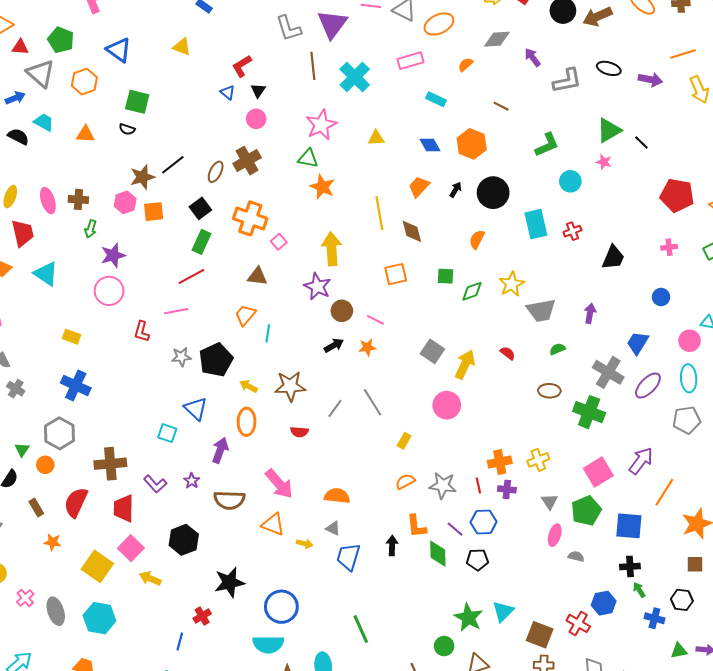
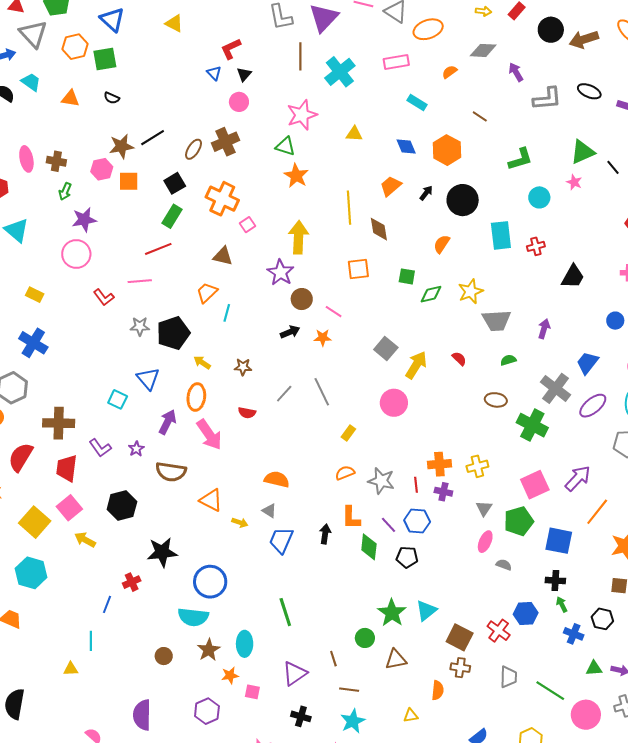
green square: (137, 102) -> (105, 59), moved, turned -30
red L-shape: (142, 331) -> (104, 297), turned -60
brown star: (290, 386) -> (243, 367), size x0.6
pink arrow: (279, 484) -> (209, 435), moved

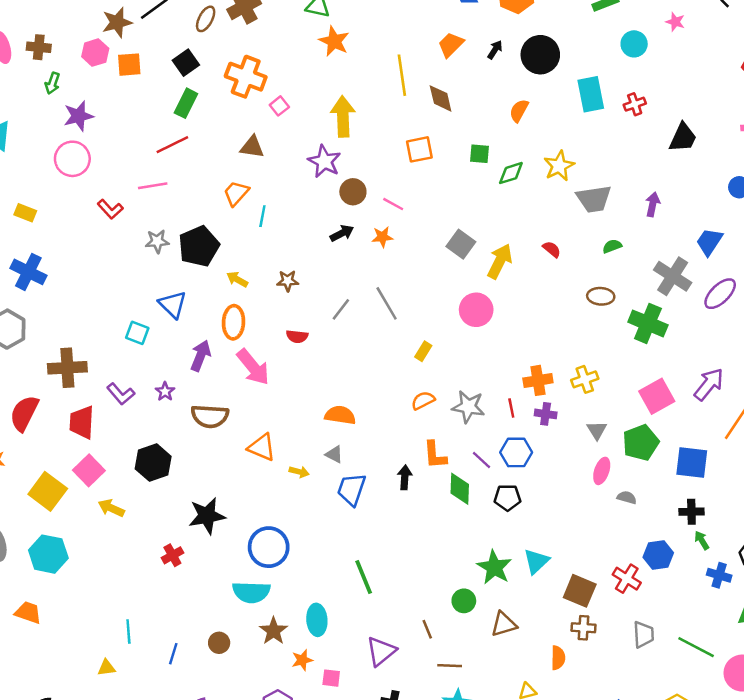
blue line: (107, 604) -> (173, 654), moved

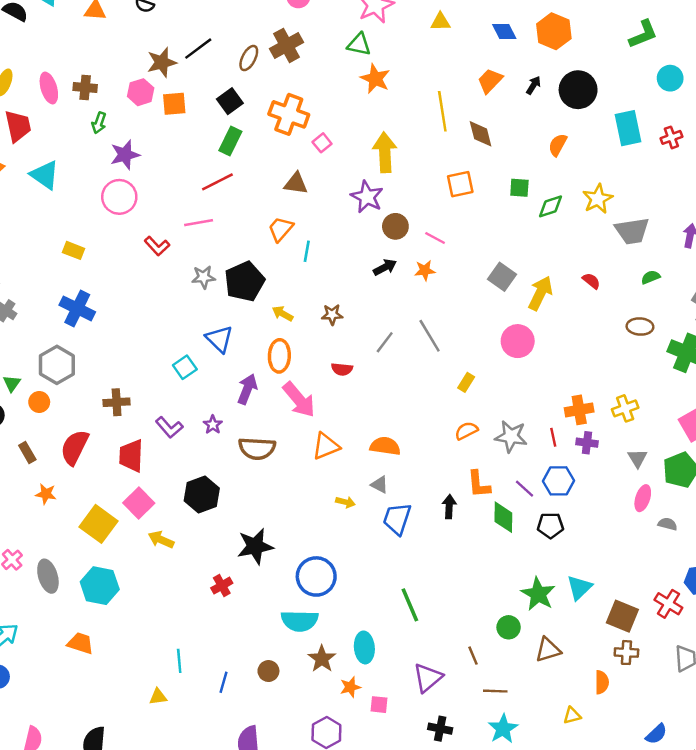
cyan square: (137, 333) -> (185, 367), turned 35
brown cross: (67, 368) -> (117, 402), size x0.7
orange triangle: (262, 447) -> (326, 446), moved, turned -44

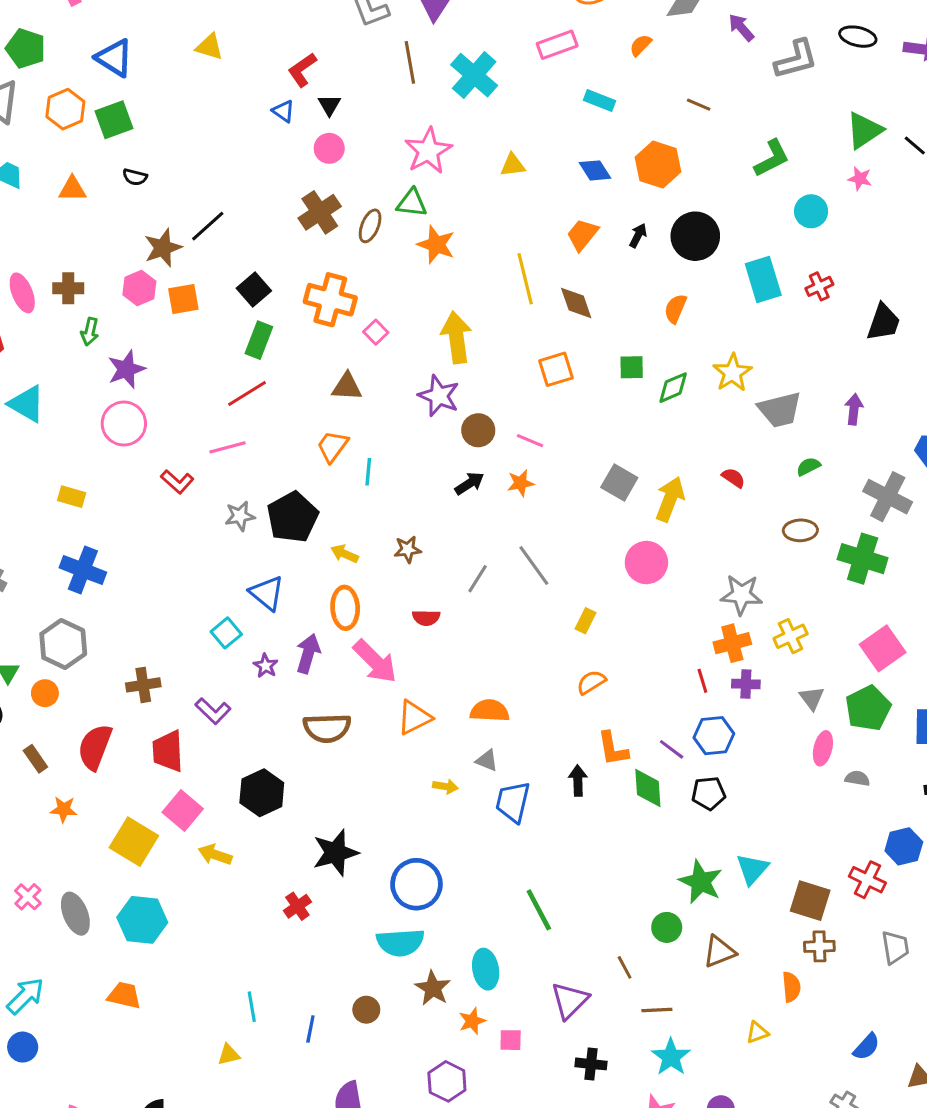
brown ellipse: (249, 58) -> (370, 226), moved
purple star: (213, 425) -> (266, 666), moved
gray star: (511, 436) -> (741, 595), moved

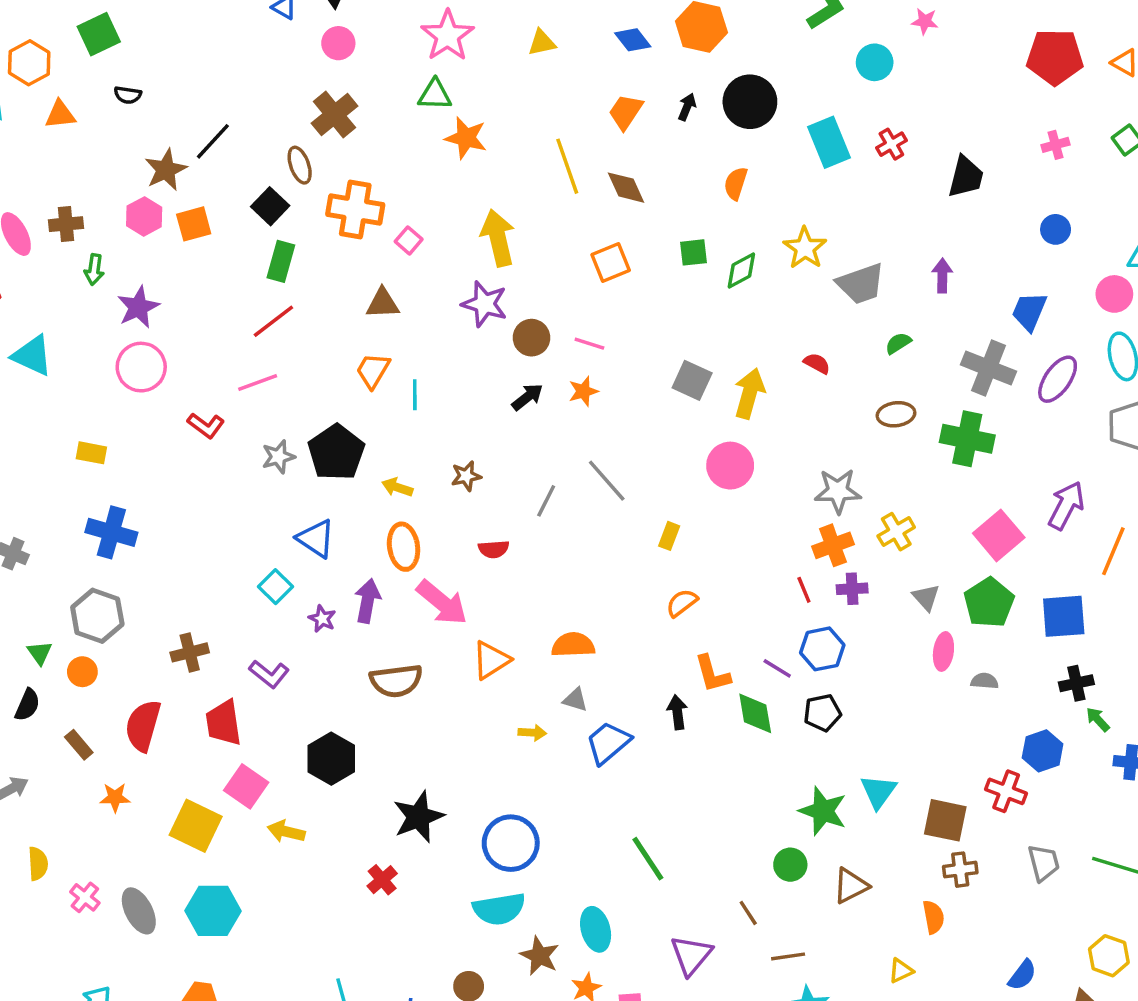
orange hexagon: (65, 109) -> (29, 63), moved
brown ellipse: (370, 226) -> (300, 165), moved, turned -36
blue trapezoid: (513, 802) -> (608, 743), turned 42

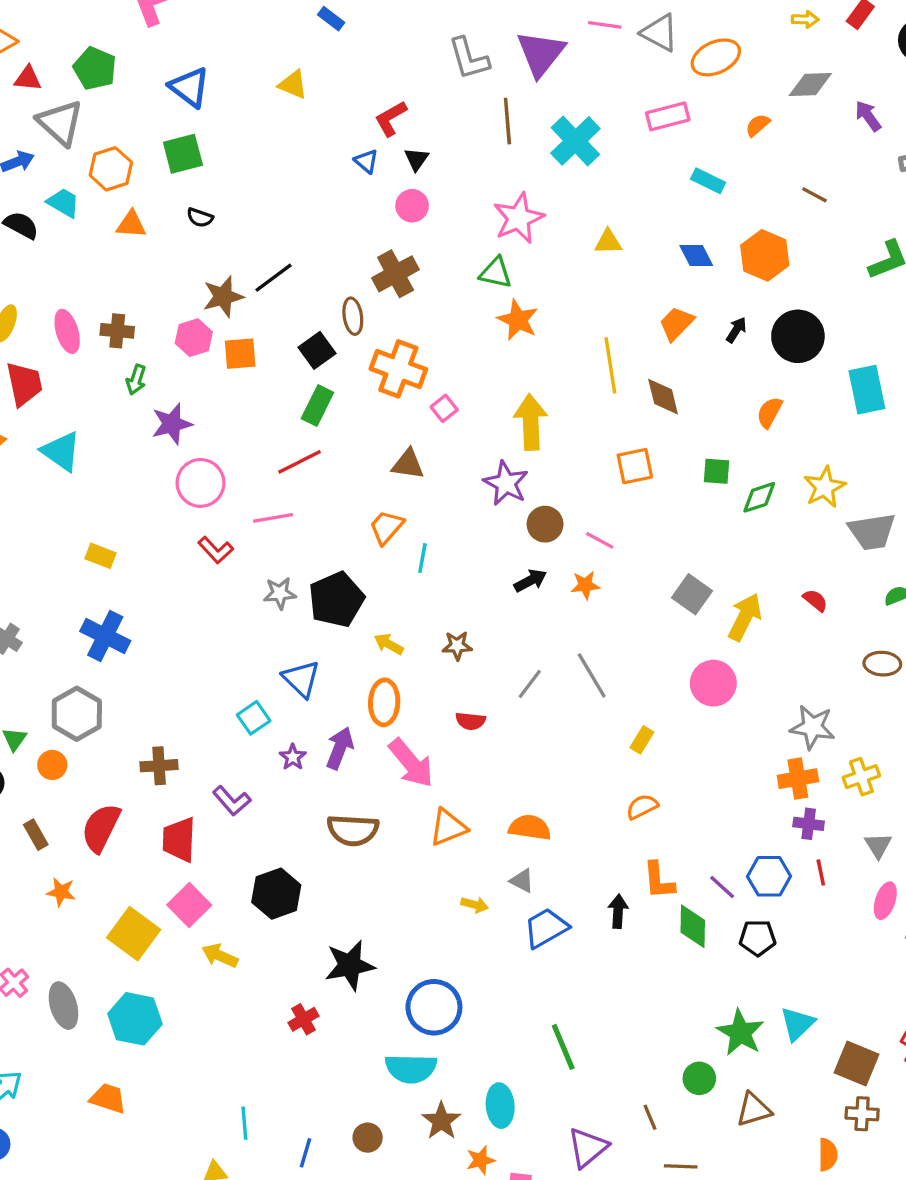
pink circle: (141, 367) -> (201, 483), moved
red line: (804, 590) -> (821, 873), moved

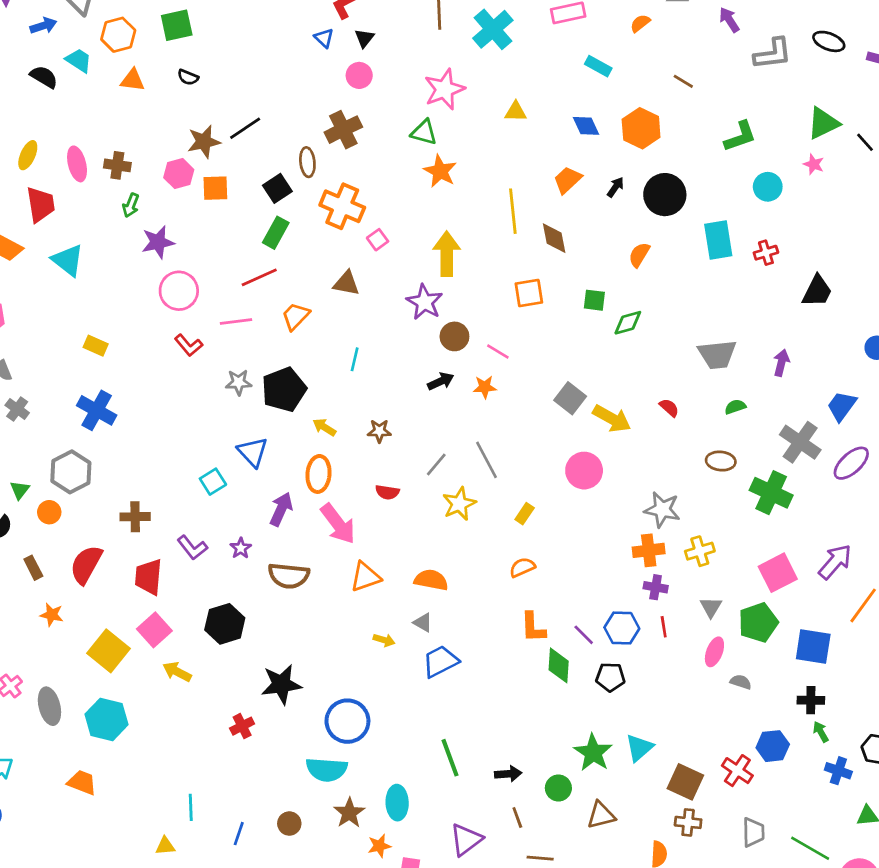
yellow star: (825, 487) -> (459, 504), moved
orange trapezoid: (386, 527) -> (296, 316), moved
yellow arrow: (745, 617) -> (612, 419), turned 90
purple star: (293, 757) -> (241, 548), moved
black arrow: (618, 911) -> (508, 774), moved, turned 80

